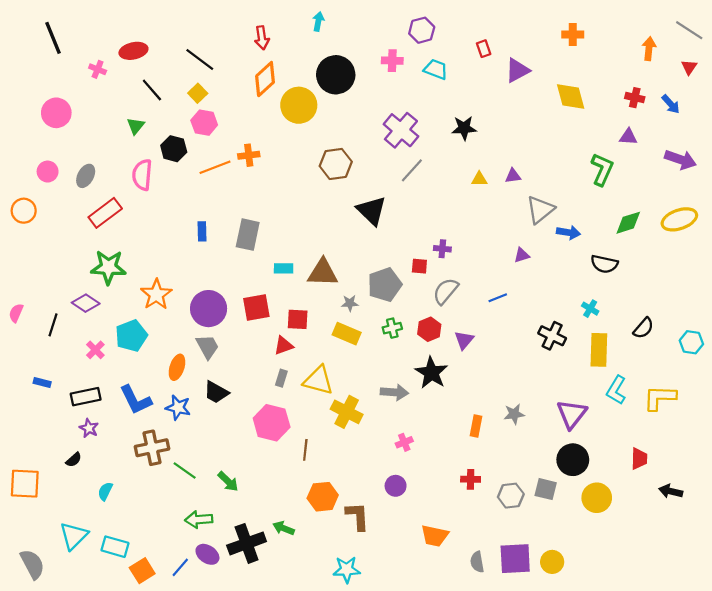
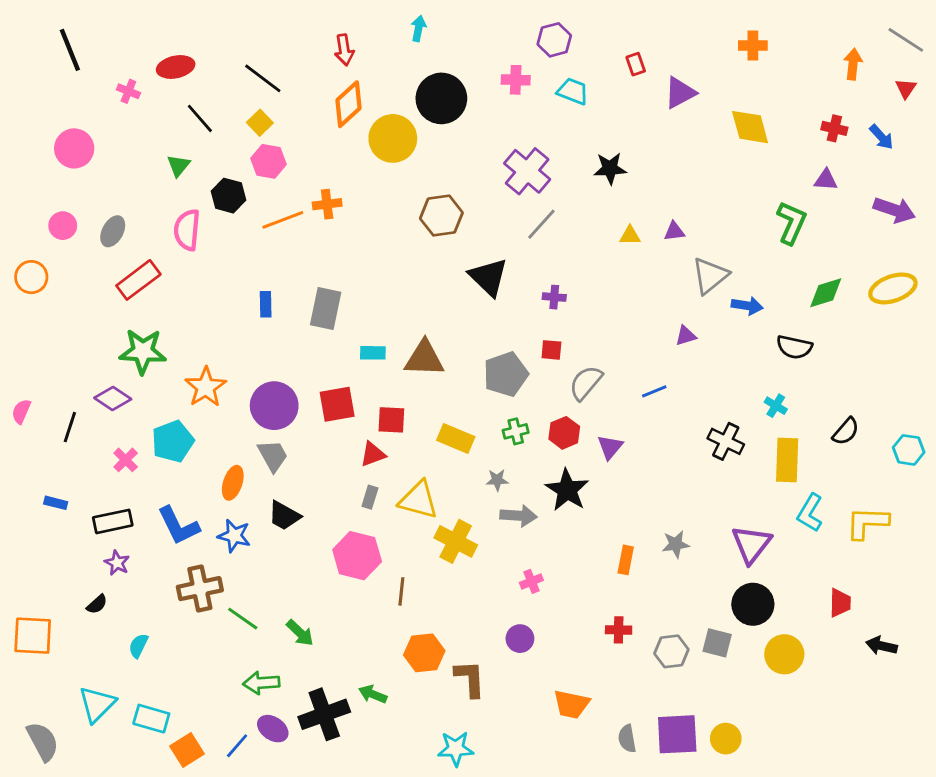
purple cross: (442, 249) -> (554, 297), moved
gray star: (350, 303) -> (497, 480), moved

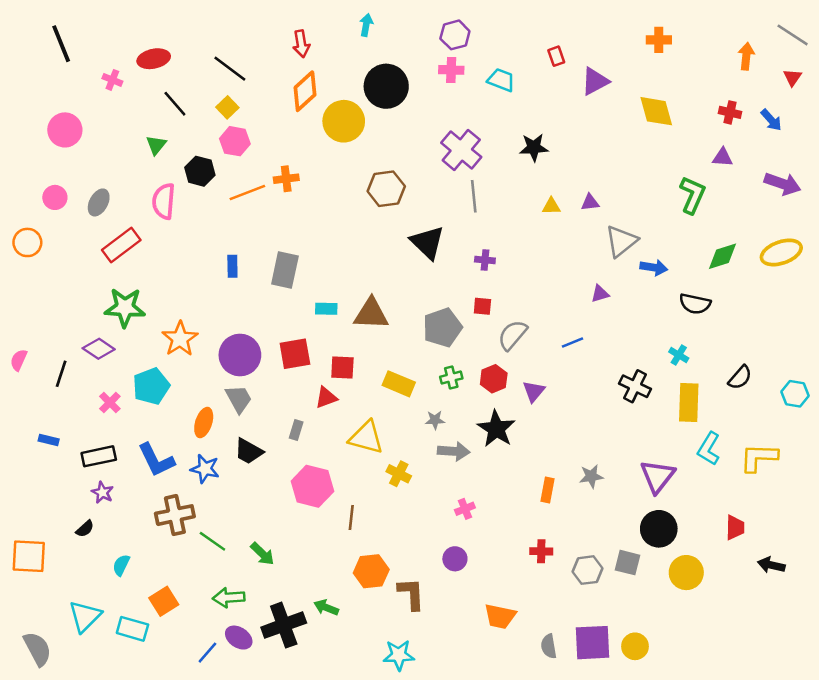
purple hexagon: (554, 40) -> (455, 35), moved
gray line: (541, 224) -> (474, 196), turned -48
gray rectangle: (370, 497) -> (296, 430), moved
yellow cross: (456, 541) -> (399, 474), size x0.7
orange square: (187, 750) -> (164, 601), moved

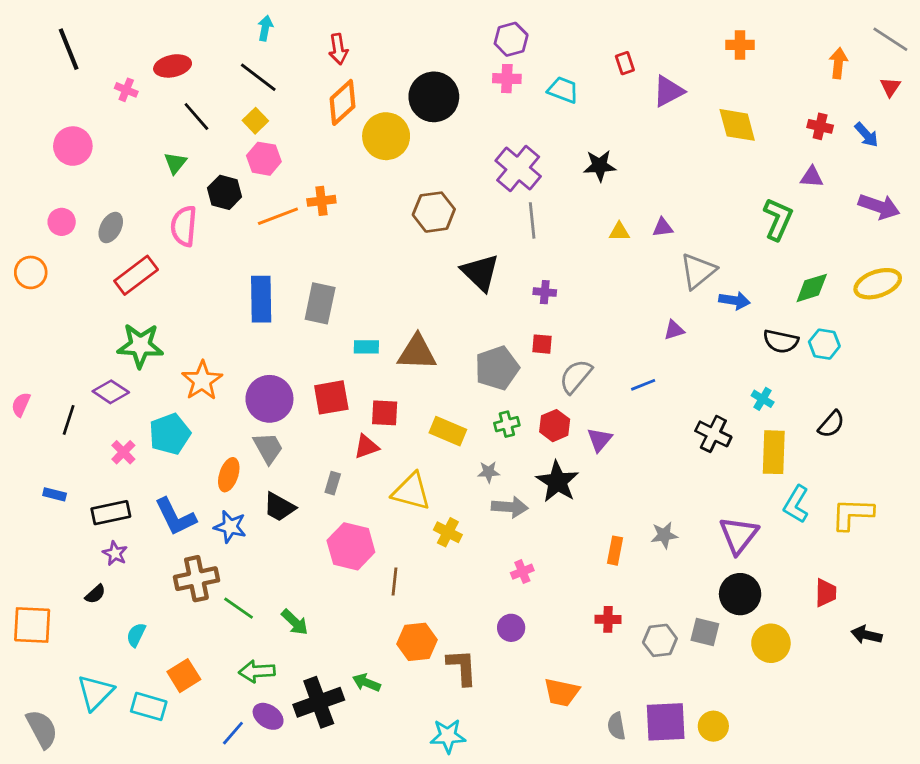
cyan arrow: (366, 25) -> (265, 28), moved
blue rectangle: (232, 266) -> (261, 299), size x1.8
cyan hexagon: (795, 394) -> (824, 344), moved

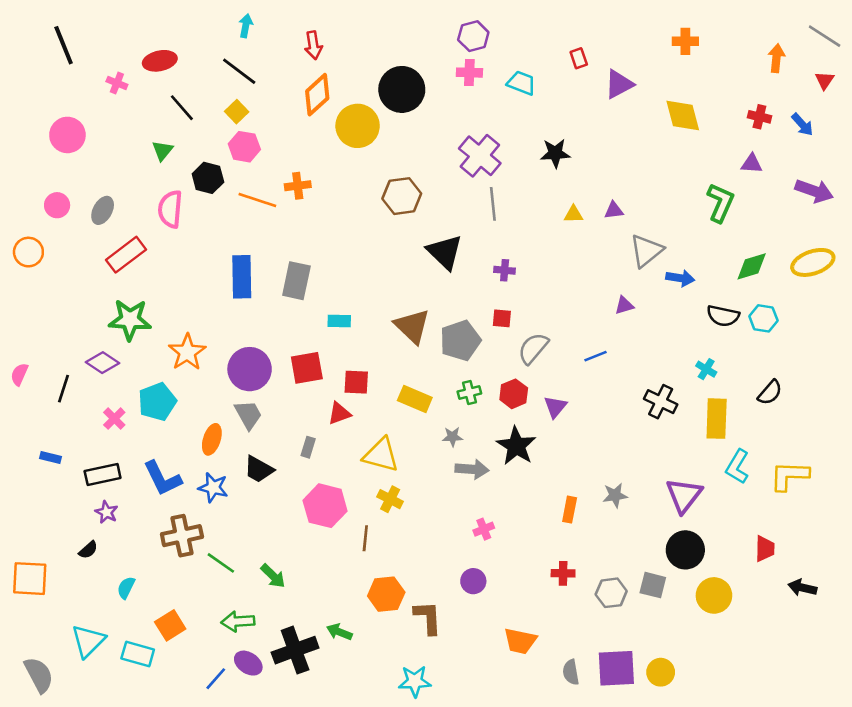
orange line: (278, 216) -> (257, 200), turned 39
brown triangle: (417, 353) -> (412, 326), moved, turned 42
yellow cross: (448, 532) -> (390, 499), moved

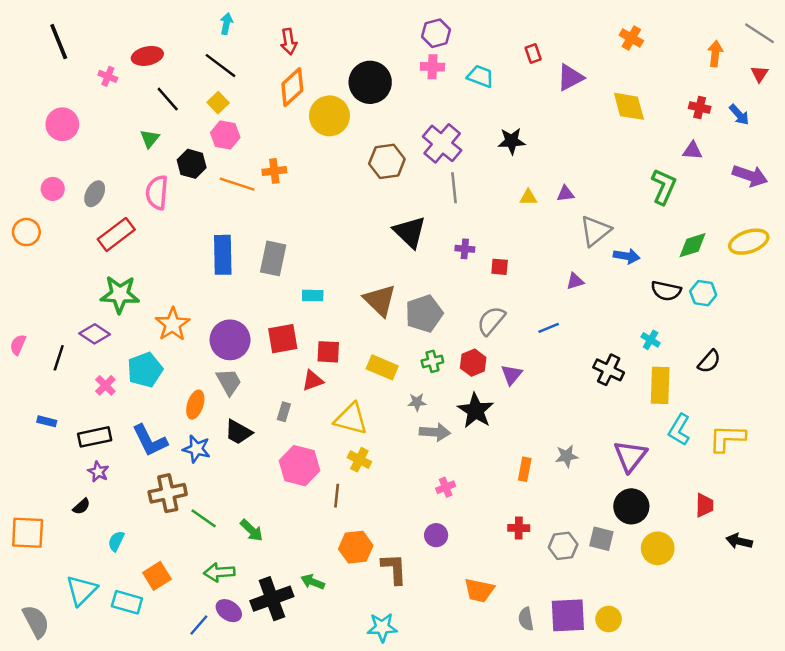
orange cross: (685, 41) -> (631, 38), turned 30
brown hexagon: (402, 196) -> (387, 161), moved
red square: (502, 318) -> (500, 267), moved

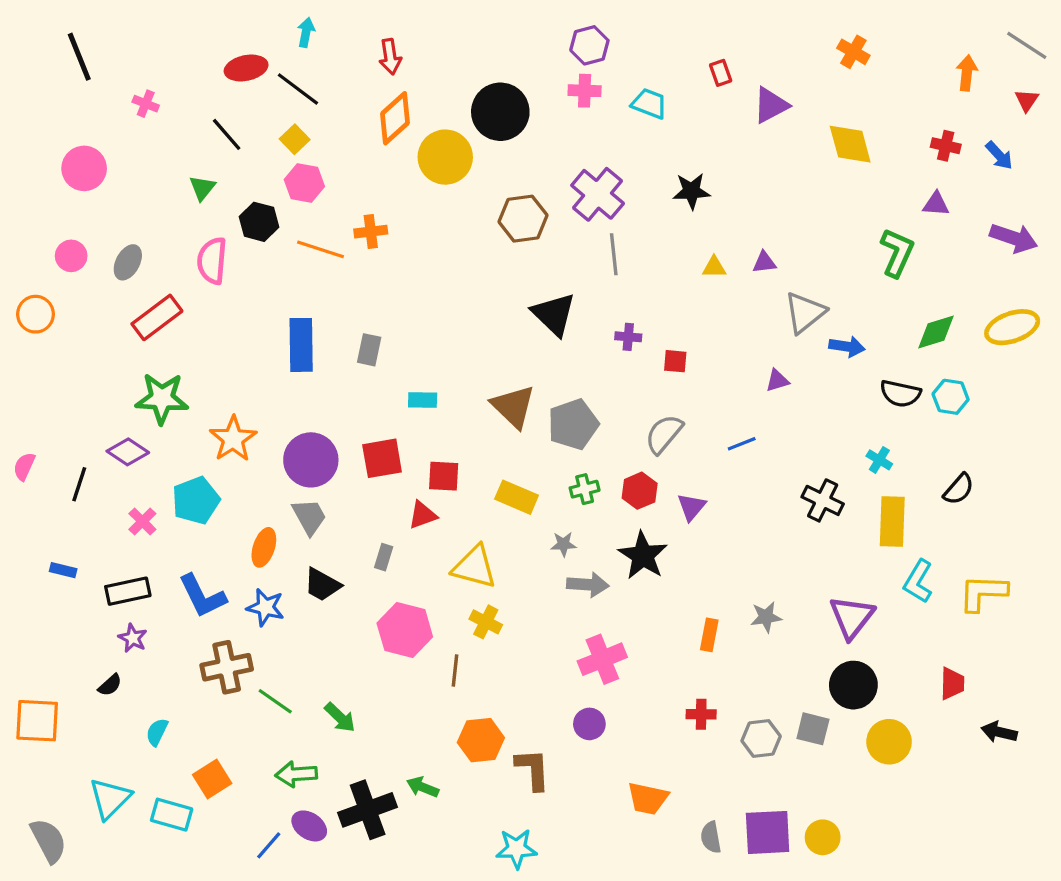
red ellipse: (147, 56) -> (246, 68), moved
gray rectangle: (273, 258) -> (369, 350), size x0.7
pink cross: (446, 487) -> (602, 659), size x1.8

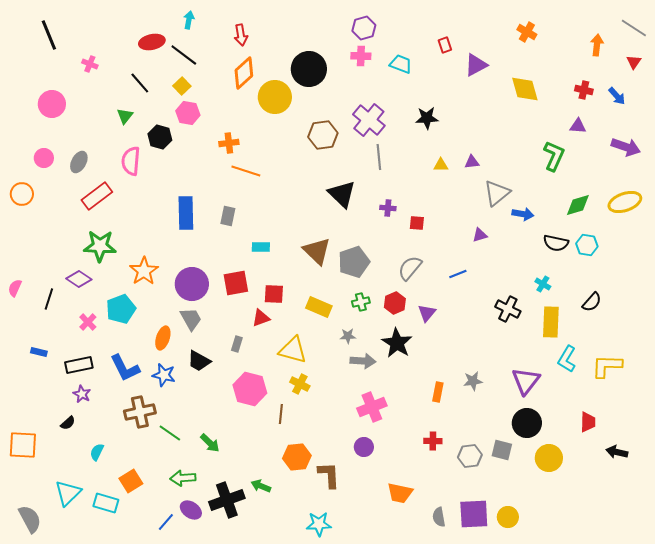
orange line: (321, 249) -> (246, 171), moved

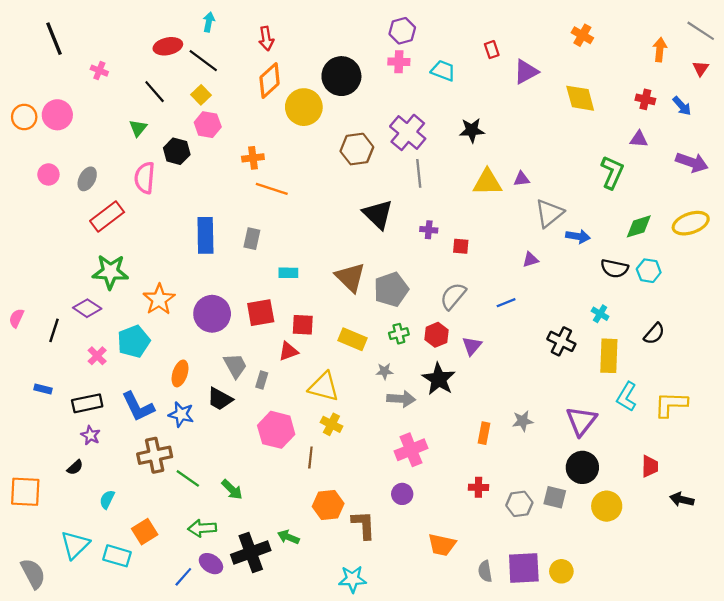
yellow triangle: (441, 165) -> (487, 182), size x1.8
orange circle: (22, 194) -> (24, 117), moved
gray trapezoid: (191, 319) -> (235, 366), moved

